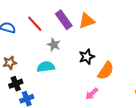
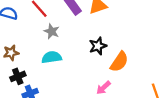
gray star: (54, 45) -> (52, 31), moved

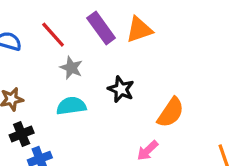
black star: (98, 46) -> (121, 89), moved, turned -30

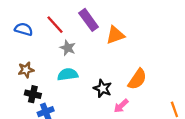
orange triangle: (139, 30) -> (115, 35), moved
black star: (121, 89) -> (103, 88), moved
black cross: (22, 134) -> (33, 94), turned 35

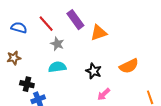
brown star: (26, 70) -> (14, 58), moved
orange semicircle: (137, 79) -> (129, 66), moved, turned 30
black star: (103, 88) -> (94, 71), moved

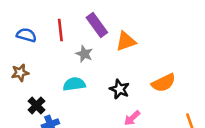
red line: (46, 24) -> (60, 30), turned 36
gray star: (57, 44) -> (84, 54), moved
black cross: (27, 84) -> (36, 105), turned 32

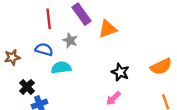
blue semicircle: (26, 35) -> (44, 49), moved
orange semicircle: (164, 83) -> (161, 66), moved
black star: (120, 89) -> (120, 72), moved

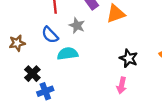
blue semicircle: (44, 49) -> (50, 35), turned -150
pink arrow: (113, 98) -> (122, 85), turned -35

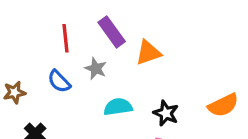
cyan semicircle: (68, 54) -> (118, 107), moved

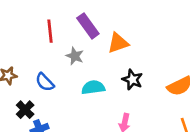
blue semicircle: (59, 81) -> (45, 82), moved
black star: (166, 113) -> (132, 80), moved

